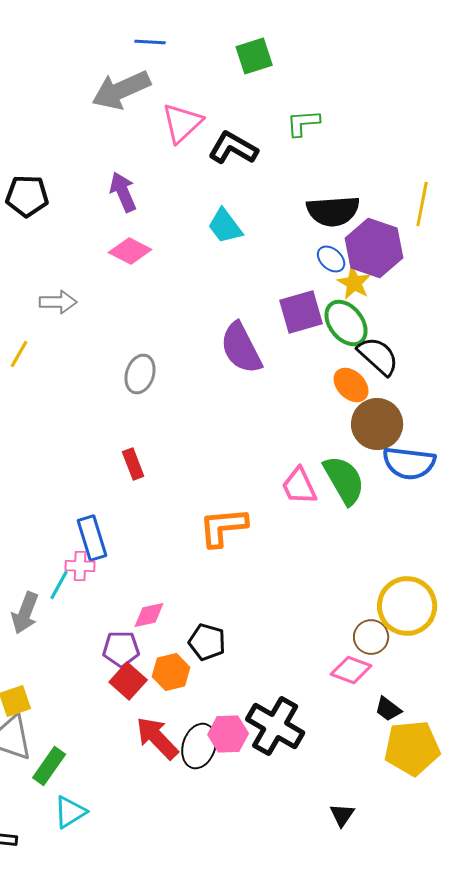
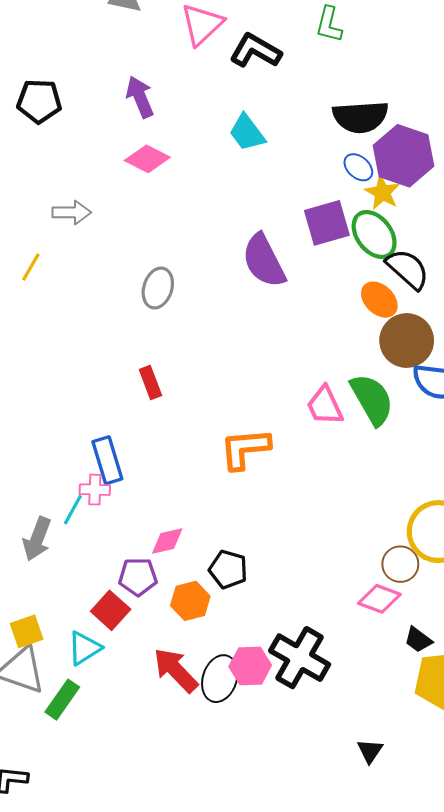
green L-shape: (303, 123) -> (329, 24), turned -72
red square: (128, 681) -> (111, 610), moved
cyan triangle: (70, 812) -> (84, 648), moved

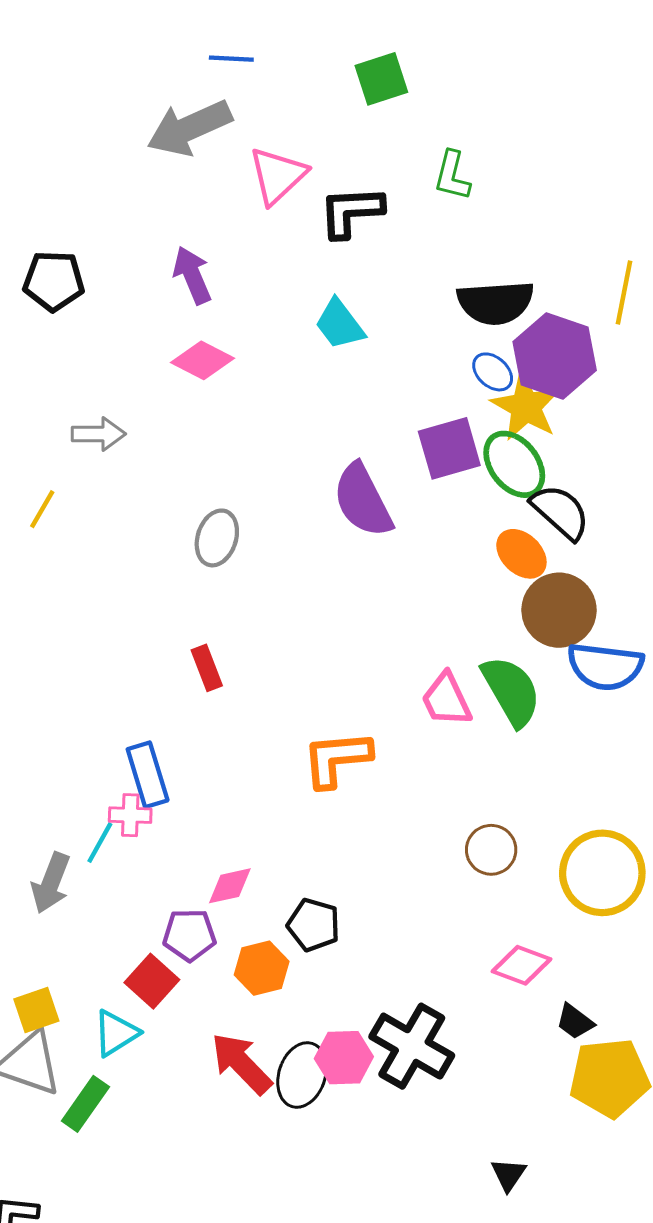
black L-shape: (255, 51) -> (351, 212), turned -33
yellow star: (382, 192) -> (526, 407), size x1.4
brown circle: (400, 564) -> (491, 850), moved

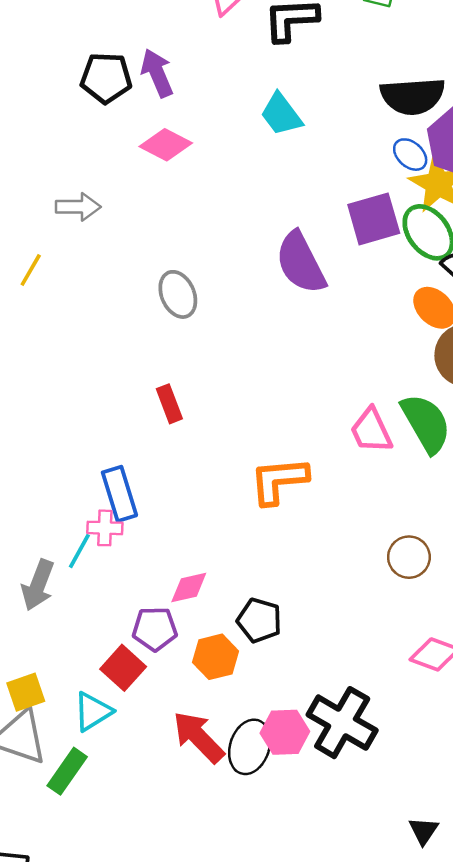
black pentagon: (54, 281) -> (106, 78), moved
gray ellipse: (217, 538) -> (178, 294), turned -42

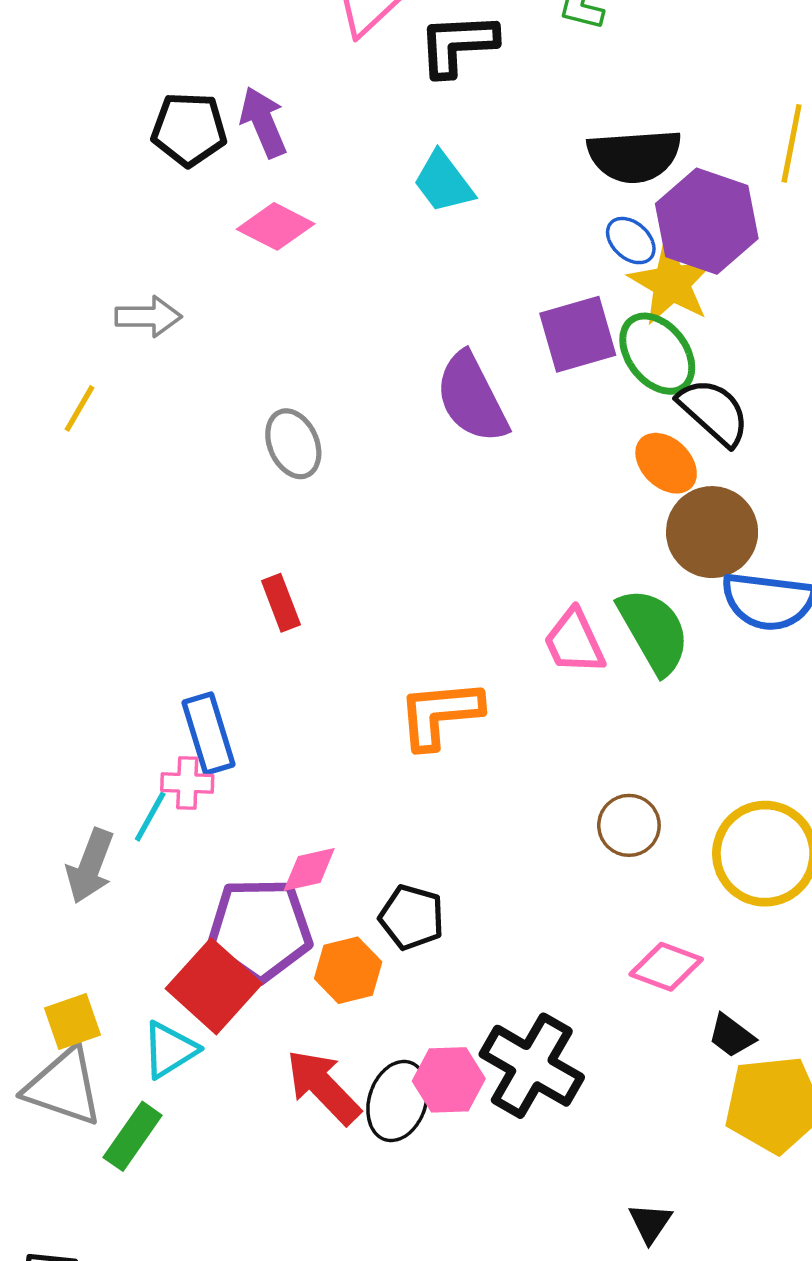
purple pentagon: (155, 629) -> (260, 930), size x1.6
red square: (123, 668) -> (214, 986), size x1.4

